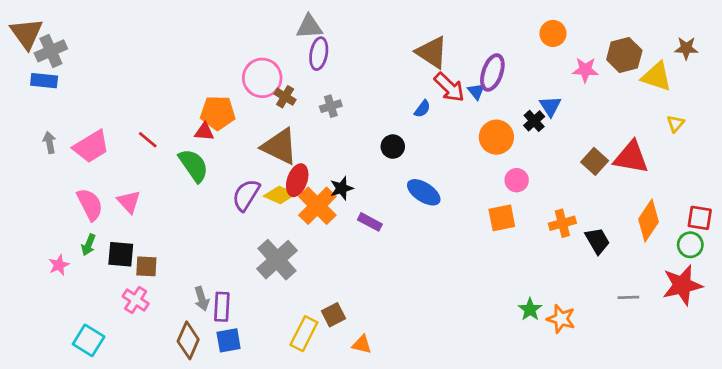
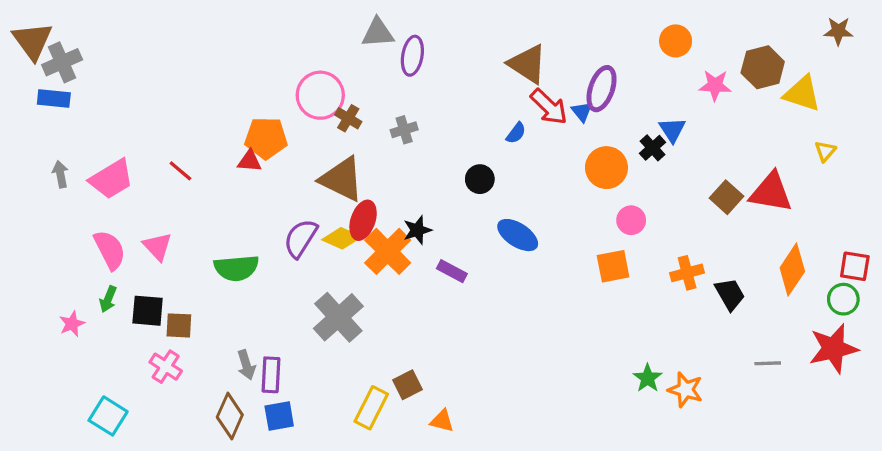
brown star: (686, 48) -> (838, 31), moved
purple ellipse: (319, 54) -> (412, 56), moved
green semicircle: (194, 165) -> (236, 268), moved, turned 120

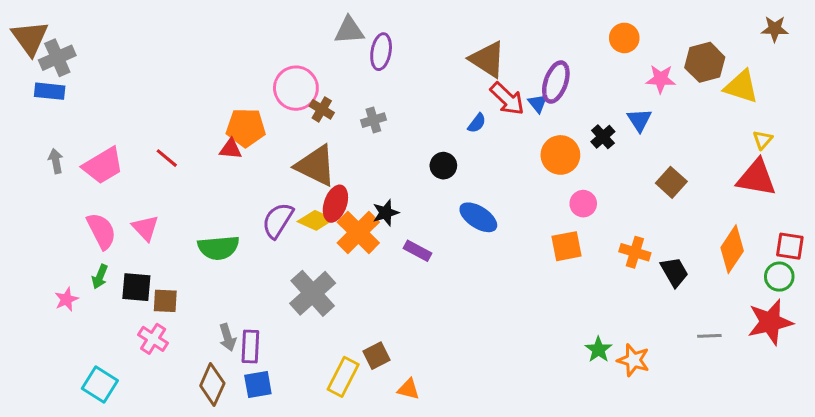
blue triangle: (672, 130) -> (639, 120), moved
red triangle: (771, 192) -> (756, 178), moved
orange cross: (687, 273) -> (635, 252), turned 32

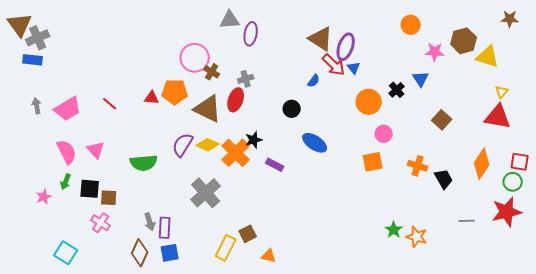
purple ellipse: (556, 82) -> (346, 47), moved
orange pentagon: (246, 128) -> (175, 92), moved
red ellipse: (335, 204) -> (236, 100), moved

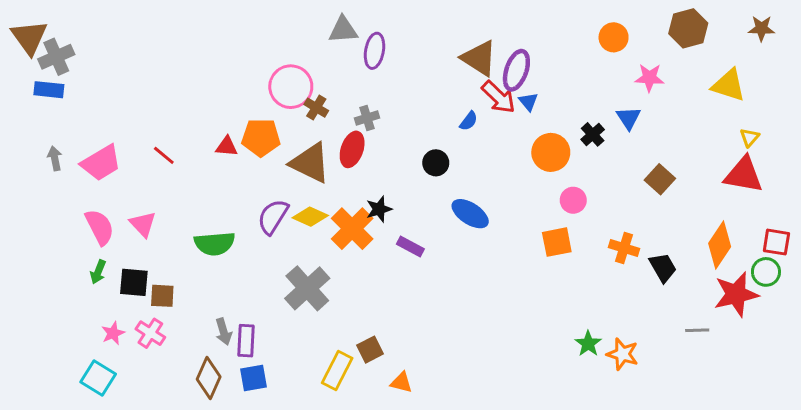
brown hexagon: (464, 41) -> (688, 28), moved
pink star: (44, 197) -> (113, 333), moved
red star: (507, 212) -> (736, 294), moved

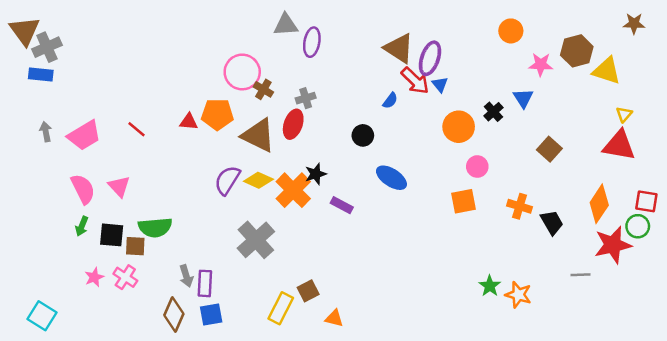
brown hexagon: (688, 28) -> (577, 51), moved
green semicircle: (215, 244) -> (155, 227), moved
cyan square: (98, 378) -> (42, 316), moved

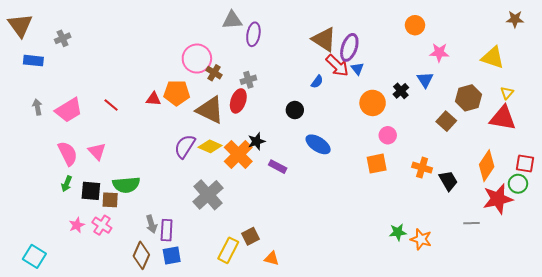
gray cross: (47, 47) -> (63, 38), moved, size x0.7
brown hexagon: (577, 51) -> (468, 98), moved
green star: (490, 286) -> (398, 232), turned 30

